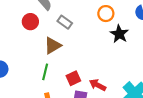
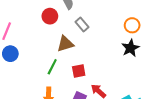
orange circle: (106, 14) -> (132, 25), moved
red square: (73, 78) -> (79, 71), moved

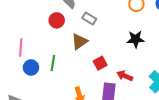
black star: (131, 48) -> (136, 39), moved, turned -30
green line: (52, 67) -> (53, 63), moved

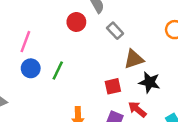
black star: (136, 39) -> (149, 82), moved
brown triangle: (79, 42) -> (134, 59), moved

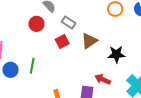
black star: (149, 82) -> (116, 54), moved
red square: (113, 86) -> (62, 42), moved

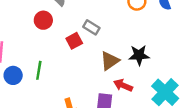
gray rectangle: (69, 22) -> (91, 27), moved
brown triangle: (89, 41) -> (110, 61), moved

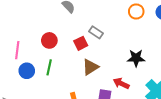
red circle: (43, 20) -> (49, 40), moved
brown triangle: (110, 61) -> (90, 67), moved

